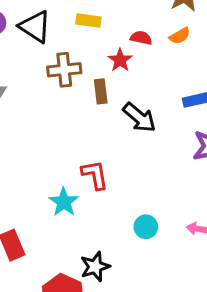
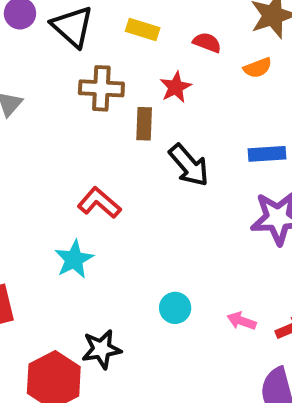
red semicircle: (141, 38) -> (207, 43), moved
red L-shape: (95, 175) -> (99, 203), moved, turned -48

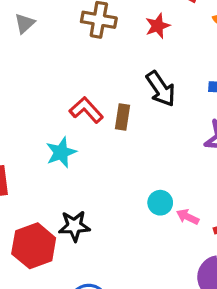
brown rectangle: (144, 124) -> (123, 117), moved
cyan circle: (175, 308) -> (160, 203), moved

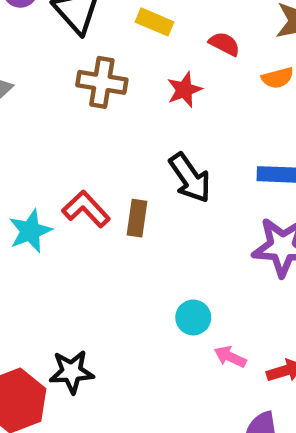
cyan star: (61, 152) -> (30, 231), moved
cyan circle: (160, 203) -> (193, 317), moved

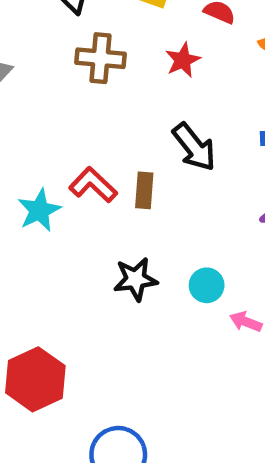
black star: (72, 372) -> (136, 279), moved

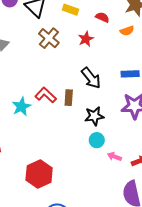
brown cross: (101, 58) -> (49, 38), turned 35
black star: (136, 279) -> (94, 116), moved
red hexagon: (35, 379) -> (39, 174), moved

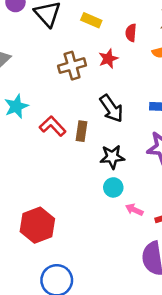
red semicircle: (102, 17) -> (131, 33), turned -112
brown cross: (49, 38) -> (72, 66), moved, turned 30
cyan star: (21, 107) -> (16, 106), moved

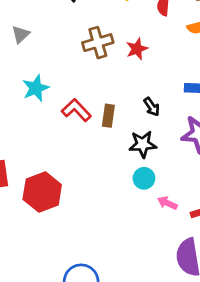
red star: (108, 59) -> (137, 49), moved
black arrow: (111, 108) -> (152, 107), moved, size x0.6
red hexagon: (37, 225) -> (42, 192), moved

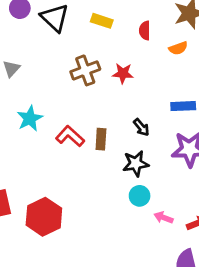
red star: (137, 49) -> (123, 73), turned 30

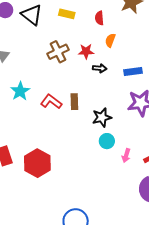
orange semicircle: (178, 48) -> (110, 40), moved, turned 136
black arrow: (141, 127) -> (100, 68), moved, turned -40
pink arrow: (164, 218) -> (126, 155), turned -88

